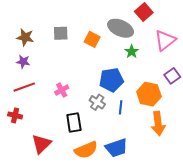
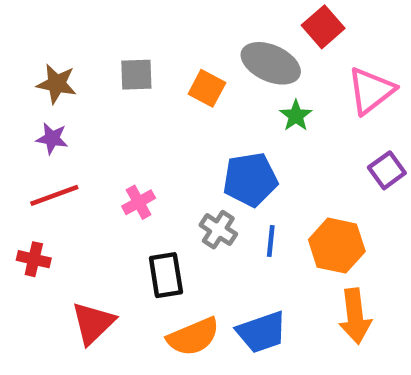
orange hexagon: (149, 94) -> (337, 246), moved
orange arrow: (158, 124) -> (355, 316), moved

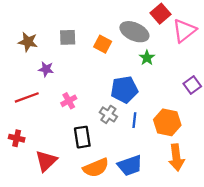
pink triangle: (371, 91) -> (184, 31), moved
purple star: (52, 138) -> (46, 69), moved
red cross: (34, 259) -> (17, 138), moved

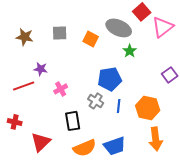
purple star: (46, 69) -> (41, 69), moved

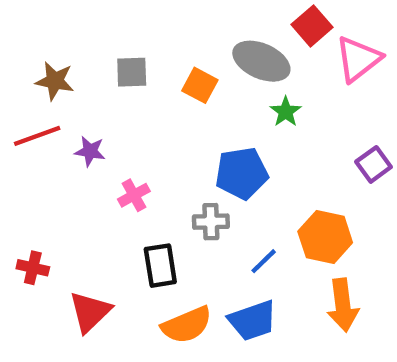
red line: (24, 86) -> (37, 136), moved
gray cross: (96, 101) -> (211, 222), turned -35
blue line: (119, 106) -> (264, 261), moved, turned 40

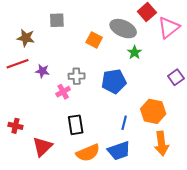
gray square: (132, 72) -> (57, 20), moved
gray cross: (211, 222) -> (77, 76), moved
blue line: (264, 261) -> (124, 123), turned -32

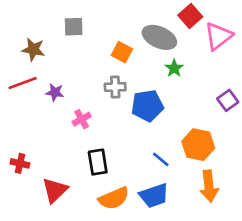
gray cross: (77, 76) -> (115, 87), moved
blue line: (124, 123) -> (161, 159), turned -64

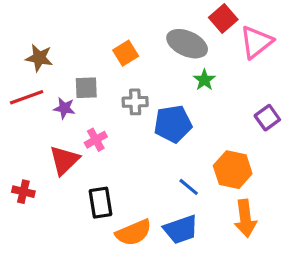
gray square: (74, 27) -> (86, 88), moved
orange square: (122, 52) -> (126, 53), moved, turned 30
black rectangle: (98, 162) -> (101, 203), moved
red triangle: (55, 190) -> (64, 160), moved

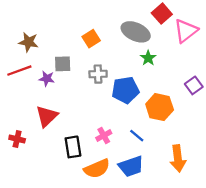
pink cross: (96, 140) -> (104, 136), moved
orange hexagon: (233, 170) -> (160, 107), moved

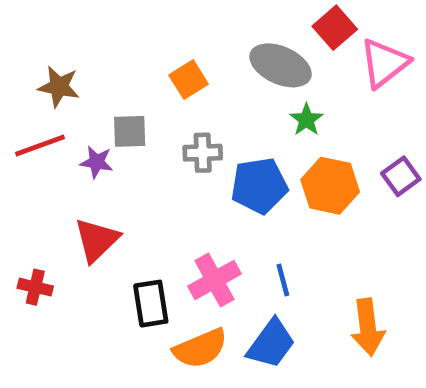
orange hexagon: (160, 107) -> (330, 186), moved
pink cross: (104, 136) -> (214, 280), size x1.5
blue line: (137, 136) -> (283, 280), turned 35
blue trapezoid: (131, 166) -> (271, 344), turned -35

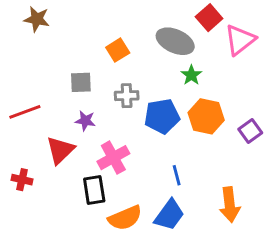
brown star: (59, 87) -> (37, 19), moved
red line: (40, 146) -> (25, 112), moved
purple star: (97, 162) -> (85, 121), moved
purple square: (401, 176) -> (250, 131), moved
pink cross: (214, 280) -> (113, 158), moved

